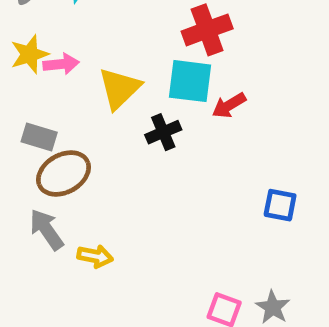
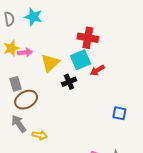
red cross: (207, 30) -> (88, 38), turned 30
cyan square: (190, 81) -> (81, 60), turned -30
gray rectangle: (39, 137) -> (16, 84), turned 56

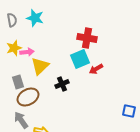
yellow triangle: (50, 63) -> (40, 66), moved
black cross: (69, 82) -> (62, 84), moved
blue square: (119, 113) -> (129, 111), moved

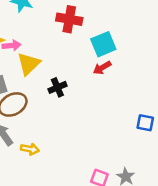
red cross: (87, 38) -> (69, 19), moved
cyan square: (80, 59) -> (103, 44), moved

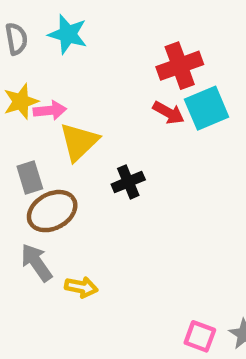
red cross: (69, 19) -> (180, 66), moved, turned -30
red arrow: (102, 68) -> (169, 113), moved, turned -120

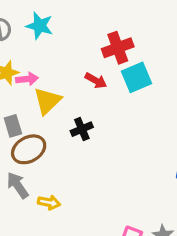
red arrow: (169, 113) -> (96, 81), moved

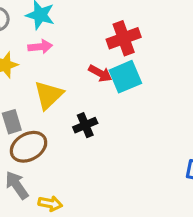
cyan square: (136, 77) -> (125, 77), moved
pink arrow: (27, 79) -> (40, 47), moved

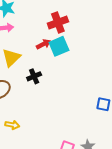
red arrow: (100, 73) -> (43, 44), turned -56

